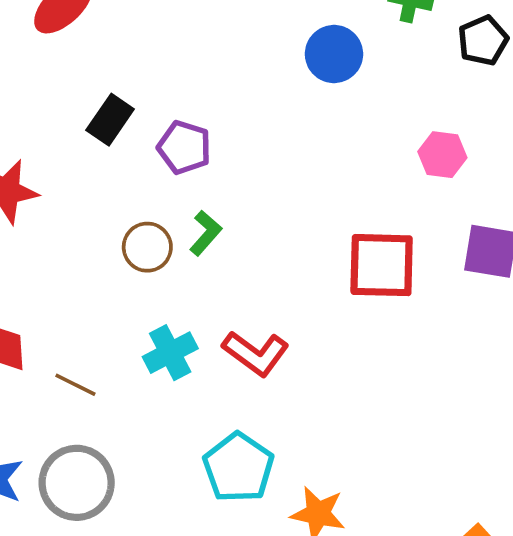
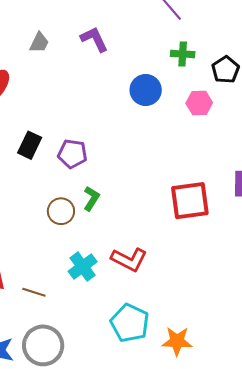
pink hexagon: (442, 155) -> (199, 103), moved

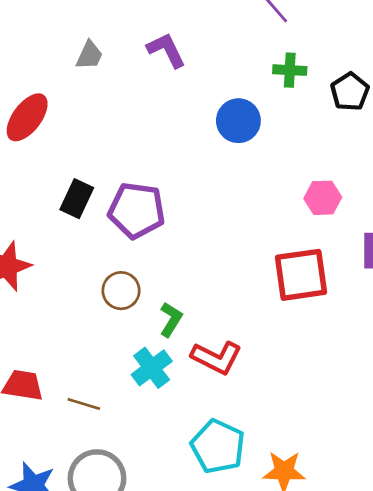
pink hexagon: (199, 103) -> (323, 198), moved
purple pentagon: (72, 154) -> (137, 210), size x1.4
green L-shape: (91, 198) -> (171, 319), moved

